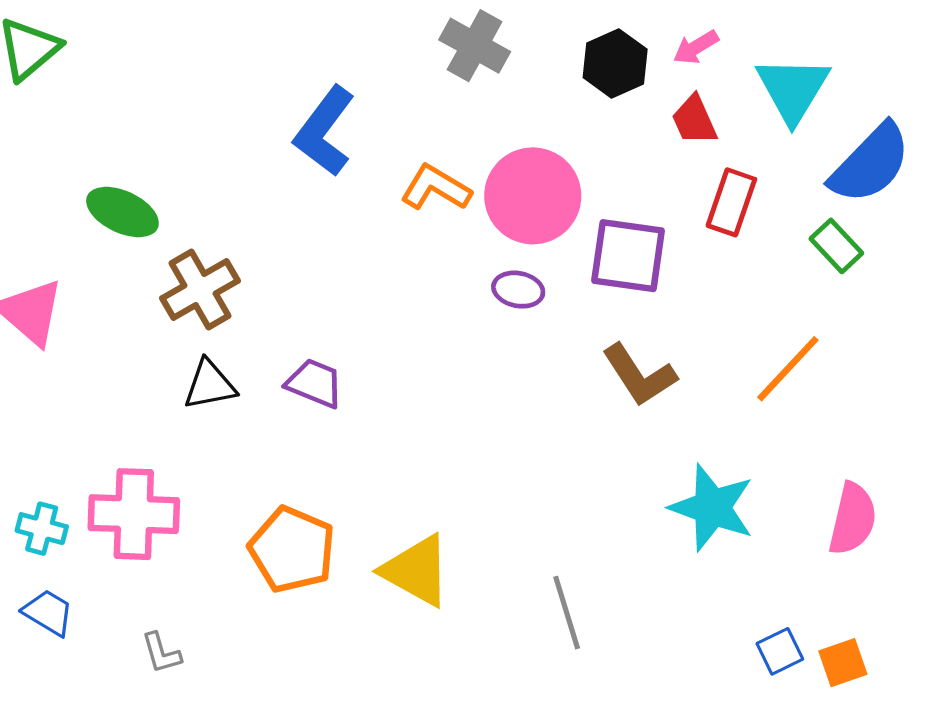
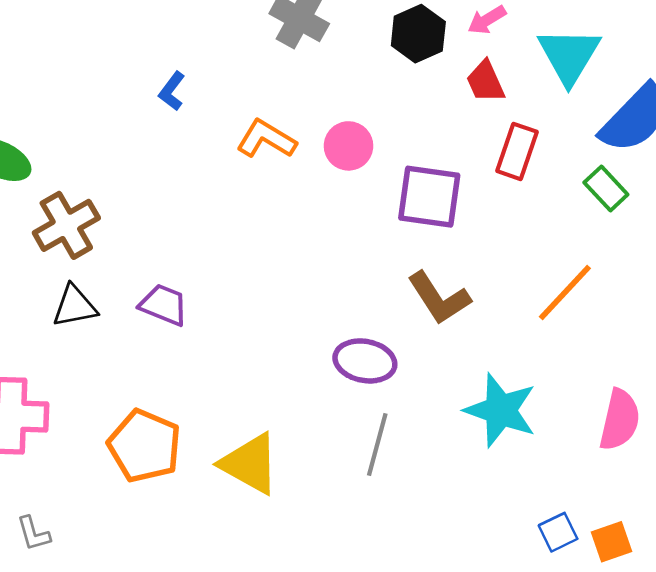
blue L-shape: (324, 131) -> (172, 91), size x0.5
pink circle: (533, 196) -> (348, 146), size x0.6
purple ellipse: (518, 290) -> (365, 361), moved, size x1.4
gray line: (567, 613) -> (377, 445), moved, turned 32

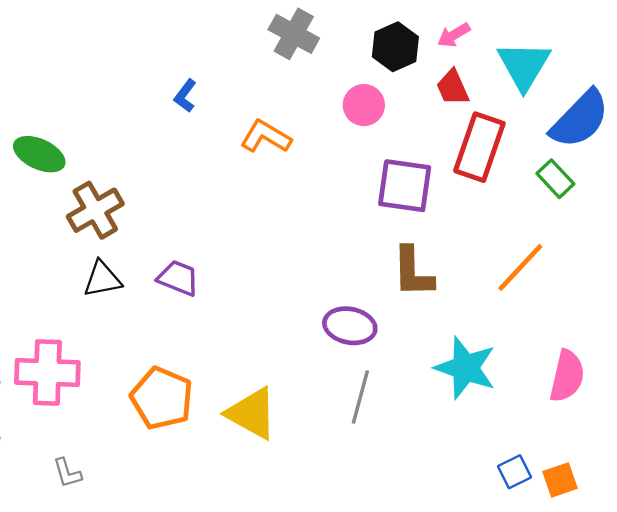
pink circle: (348, 146) -> (364, 105), moved
red rectangle: (517, 151) -> (479, 147), size x1.4
brown L-shape: (439, 298) -> (413, 272), turned 32

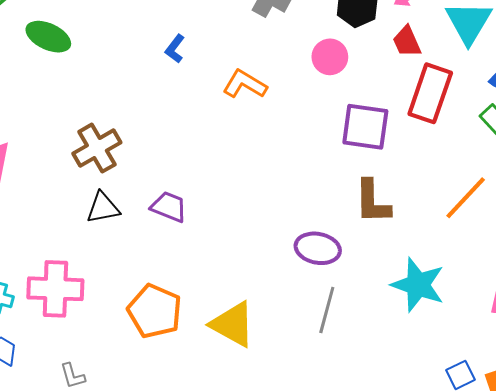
green ellipse: (39, 154) -> (48, 37), moved

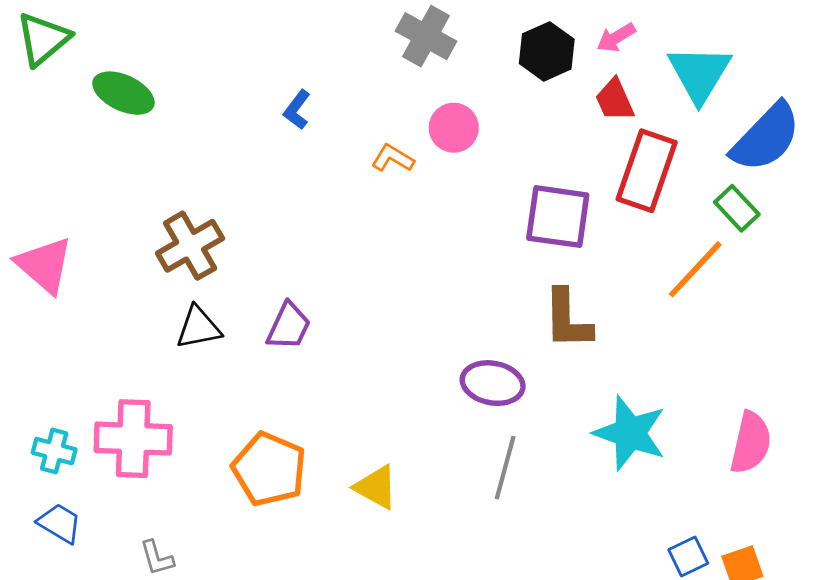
pink circle: (330, 57) -> (454, 128), moved
orange L-shape: (245, 84) -> (393, 158), size x0.7
orange line: (466, 198) -> (695, 269), moved
purple trapezoid: (169, 207) -> (289, 326), turned 93
yellow triangle: (233, 324) -> (376, 487), size x0.7

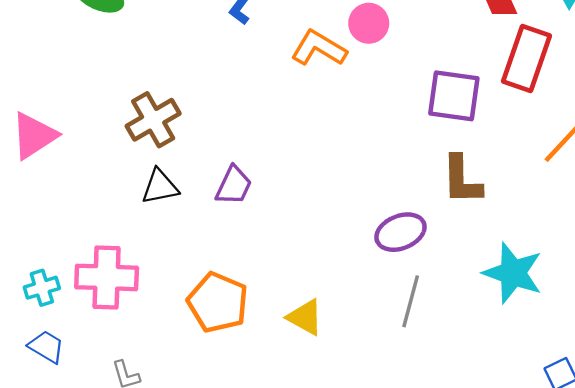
orange L-shape: (393, 158) -> (319, 48), size x1.6
pink triangle: (44, 265) -> (34, 136), turned 46
purple ellipse: (493, 383) -> (400, 232), turned -33
cyan cross: (54, 451) -> (42, 288), turned -32

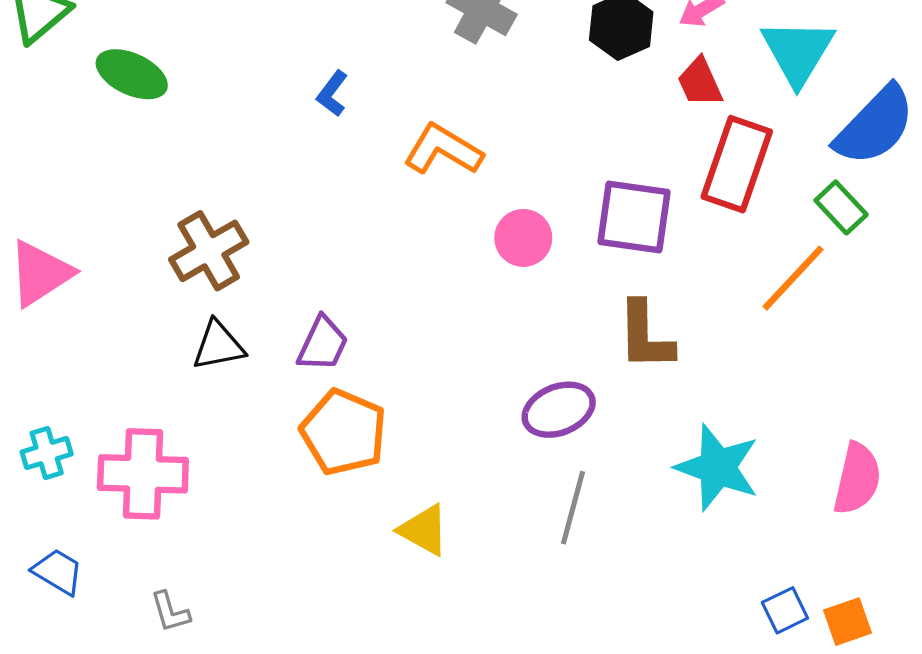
pink circle: (369, 23) -> (523, 238), moved
cyan cross: (42, 288) -> (47, 453), moved
orange pentagon: (218, 302) -> (344, 432), moved

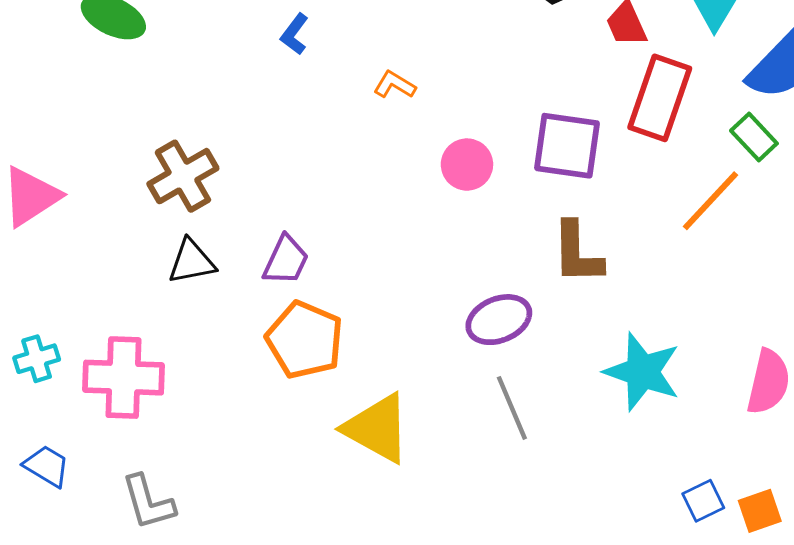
orange L-shape: (443, 150) -> (395, 85), size x0.6
gray line: (573, 508) -> (512, 408), turned -38
yellow triangle: (424, 530) -> (377, 428), size x1.5
gray L-shape: (170, 612) -> (148, 502), size x1.5

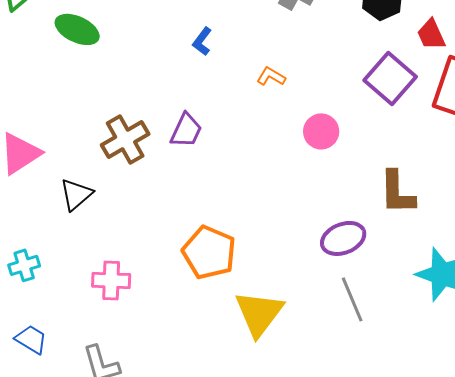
purple square: (567, 146) -> (390, 78), moved, turned 33
purple trapezoid: (286, 260) -> (186, 130), moved
black triangle: (192, 262) -> (76, 194), moved, turned -30
pink cross: (124, 378) -> (111, 280), moved, size x0.7
yellow triangle: (377, 428) -> (259, 313), turned 38

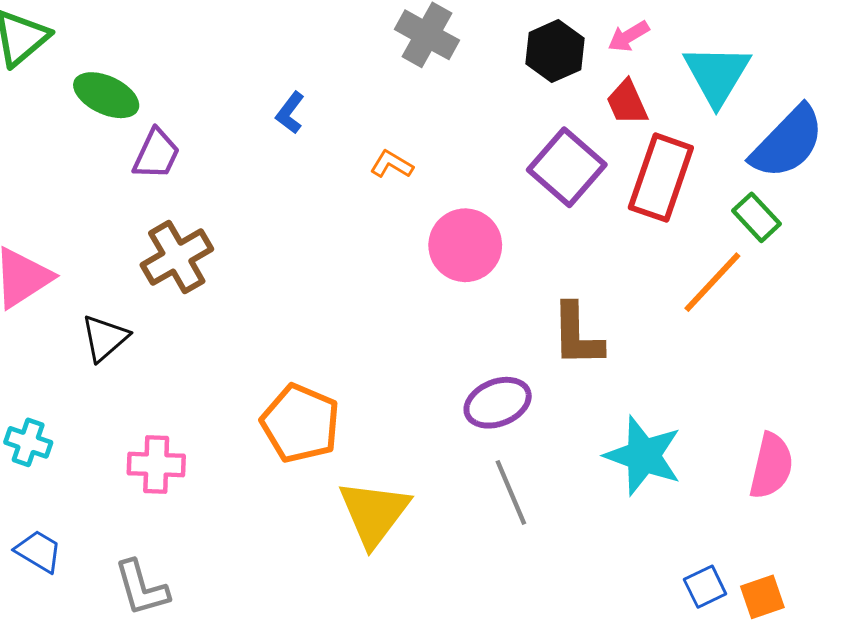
purple trapezoid: (186, 130) -> (156, 154), moved
pink circle: (321, 131) -> (465, 245), size x1.4
cyan cross: (24, 265) -> (28, 442), turned 36

